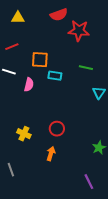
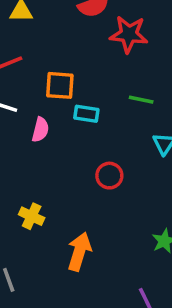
red circle: (57, 129) -> (109, 176), moved
orange arrow: (51, 154) -> (79, 252), size x1.5

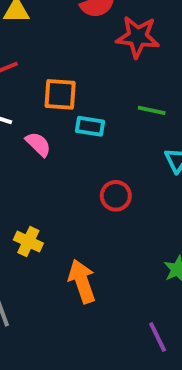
pink semicircle: (40, 130) -> (38, 144), turned -60
orange arrow: (79, 252) -> (82, 281), turned -36

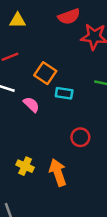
orange square: (60, 94) -> (45, 73), turned 30
orange arrow: (82, 281) -> (58, 172), moved

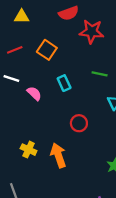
orange square: (45, 73) -> (47, 50), moved
cyan rectangle: (64, 93) -> (64, 83), turned 56

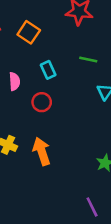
pink semicircle: (34, 93) -> (14, 81), turned 42
red circle: (79, 123) -> (42, 102), moved

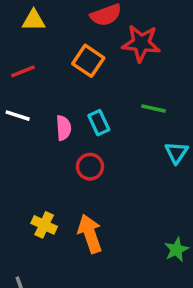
orange square: (29, 32) -> (88, 61), moved
pink semicircle: (14, 81) -> (64, 128), moved

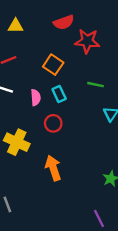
orange square: (88, 61) -> (53, 65), moved
yellow cross: (44, 225) -> (17, 142), moved, size x1.5

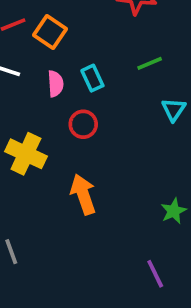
orange square: (53, 65) -> (50, 32), moved
green line: (95, 85) -> (150, 63), turned -35

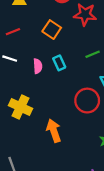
orange square: (50, 32) -> (52, 30), moved
red circle: (83, 124) -> (87, 101), moved, size x1.5

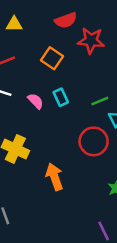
green line: (93, 54) -> (100, 101), moved
pink semicircle: (38, 66) -> (36, 101), turned -40

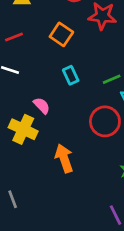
pink semicircle: (36, 101) -> (42, 106), moved

